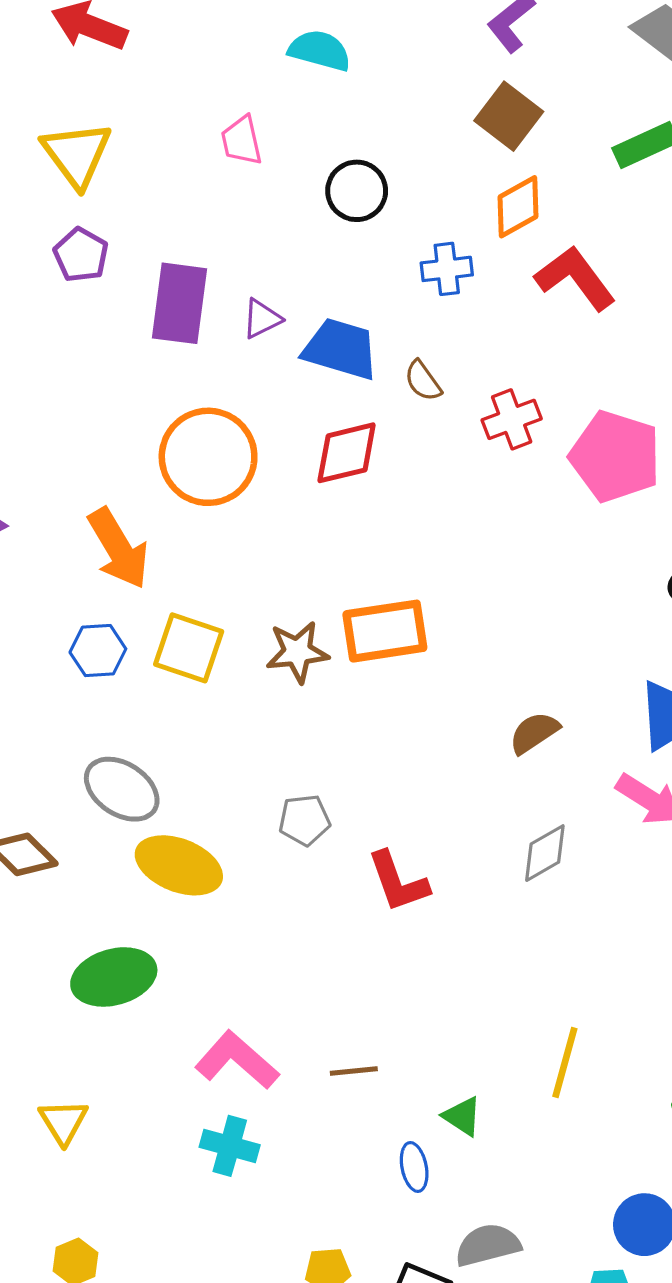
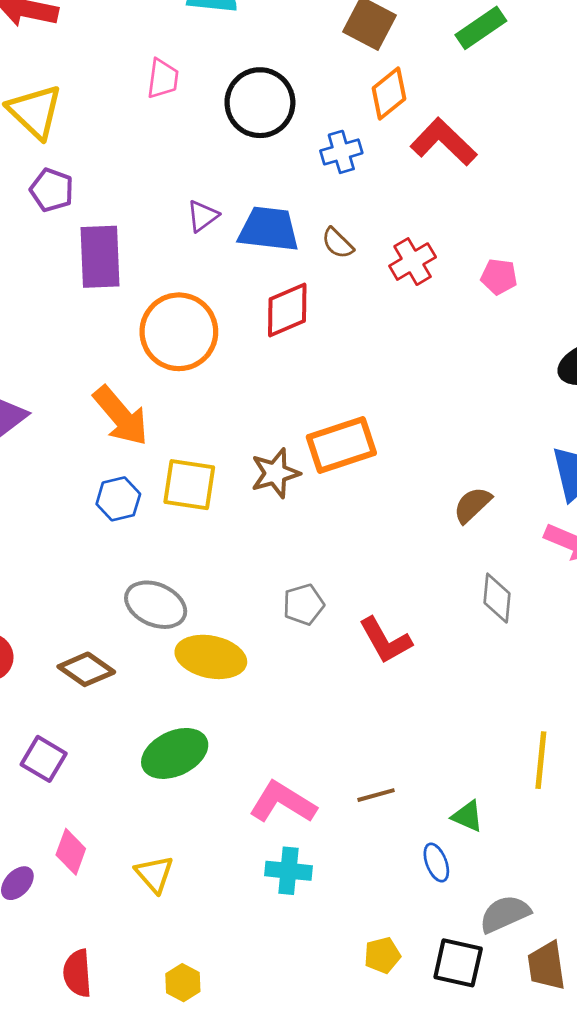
pink trapezoid: (242, 141) -> (163, 79), turned -150
black circle: (357, 191) -> (260, 103), size x1.4
purple rectangle: (179, 303) -> (100, 257), moved
pink pentagon: (615, 456) -> (499, 277), size x0.5
gray diamond: (545, 853) -> (497, 598), turned -45

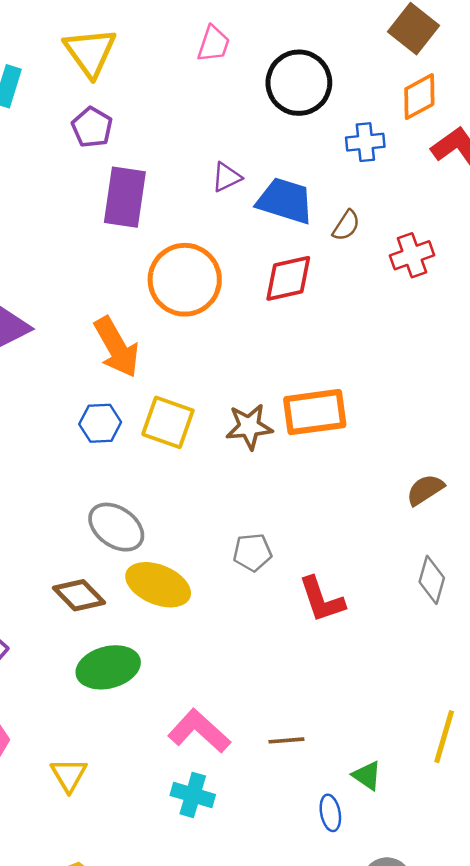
brown semicircle: (338, 243) -> (346, 225), turned -112
brown diamond: (86, 669) -> (79, 595), moved

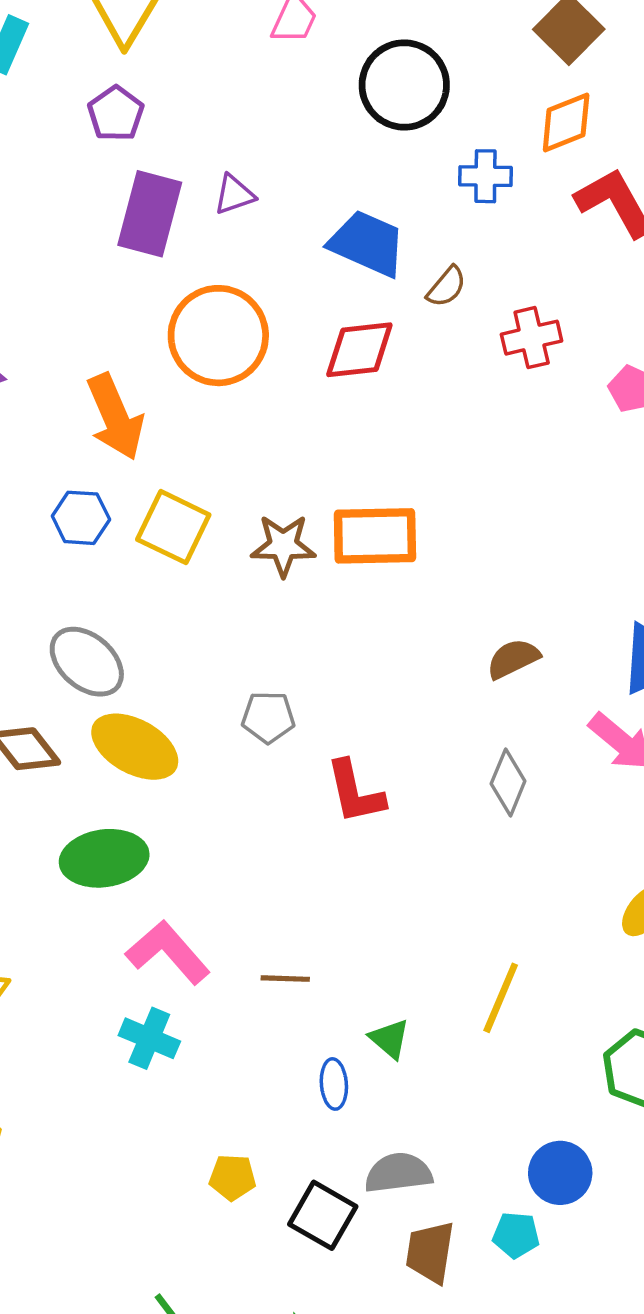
purple triangle: (226, 177) -> (234, 195), moved
green ellipse: (108, 667) -> (104, 858), moved

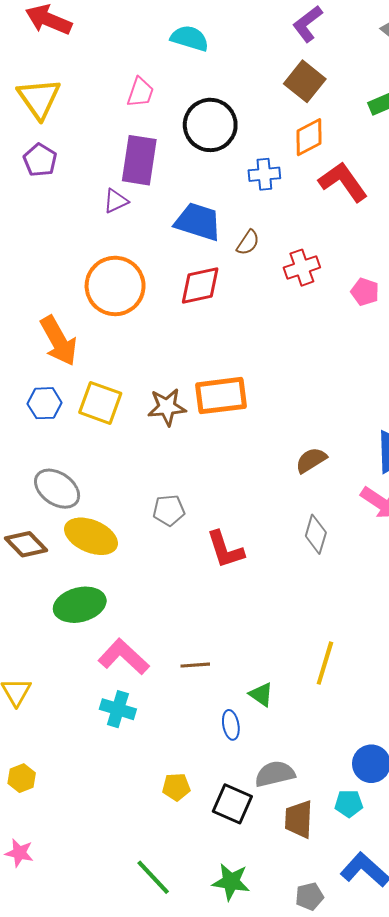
purple rectangle: (150, 214) -> (139, 160), moved

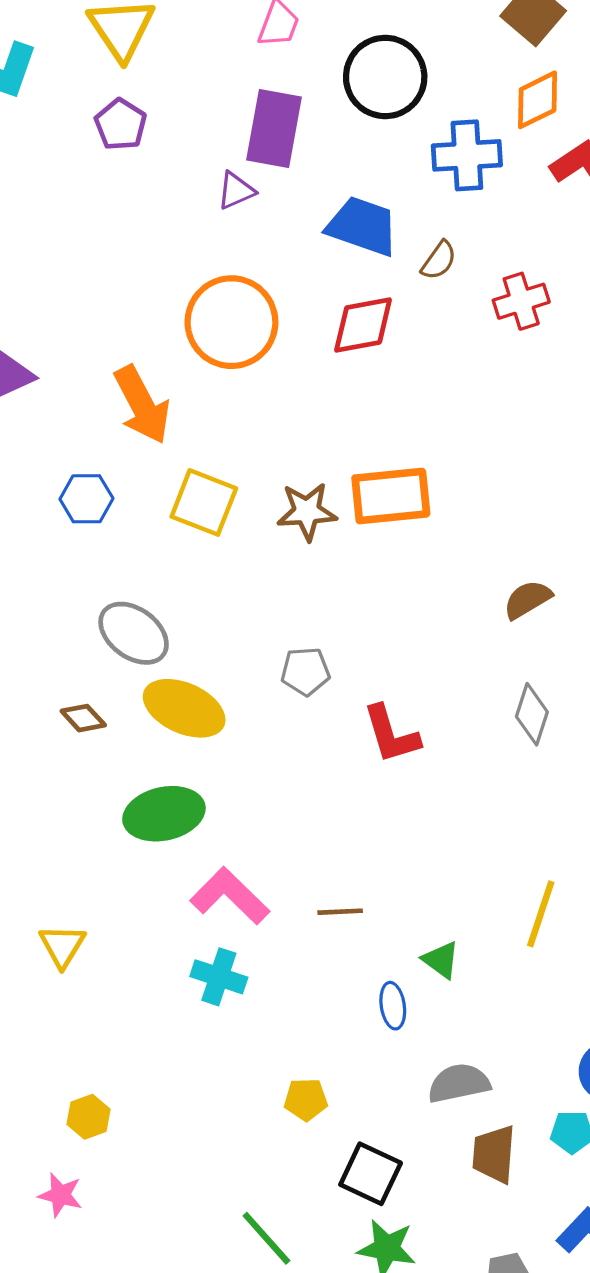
blue cross: (264, 174) -> (467, 155), size x1.4
blue hexagon: (45, 403) -> (86, 499), moved
brown diamond: (26, 544) -> (83, 718), size x0.7
yellow hexagon: (22, 778) -> (88, 1117), moved
black square: (232, 804) -> (371, 1174), moved

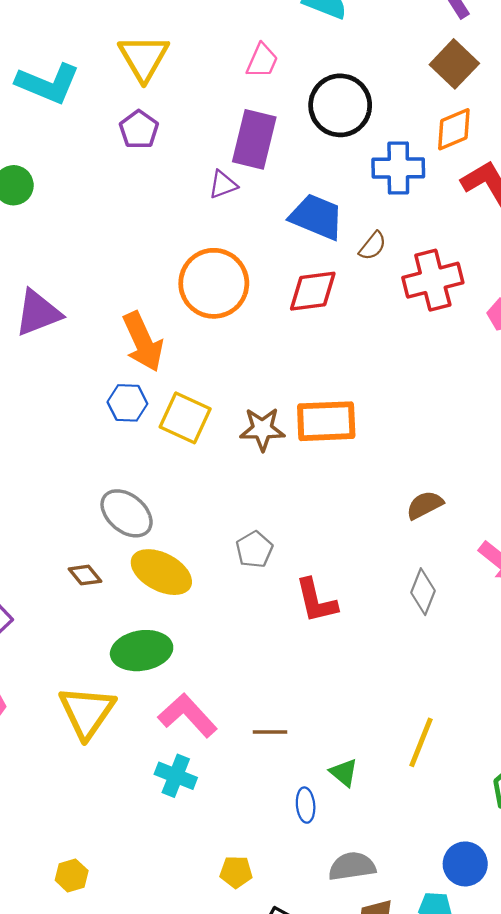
red cross: (521, 301) -> (433, 280), size x1.4
blue hexagon: (86, 499) -> (127, 403), moved
gray pentagon: (305, 671) -> (254, 550), turned -30
yellow triangle: (62, 946) -> (87, 712), moved, size x1.6

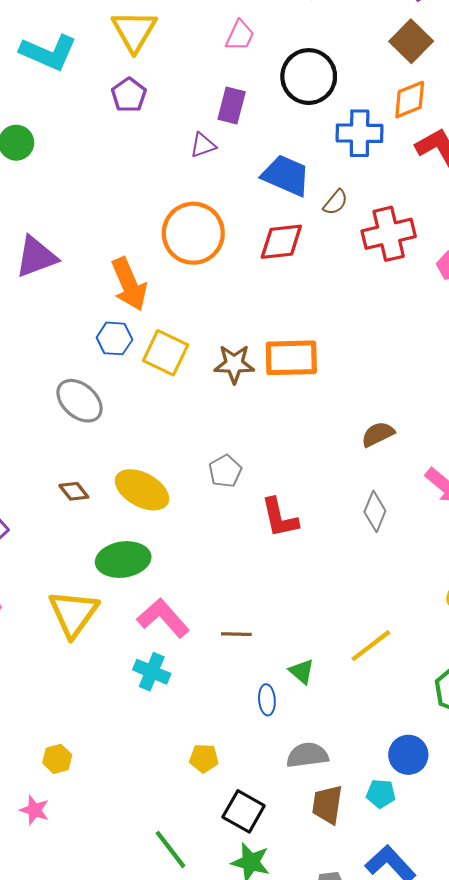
purple rectangle: (254, 139) -> (232, 106), size x0.7
gray ellipse: (127, 513) -> (80, 401), moved
yellow line: (421, 742) -> (371, 646), turned 30

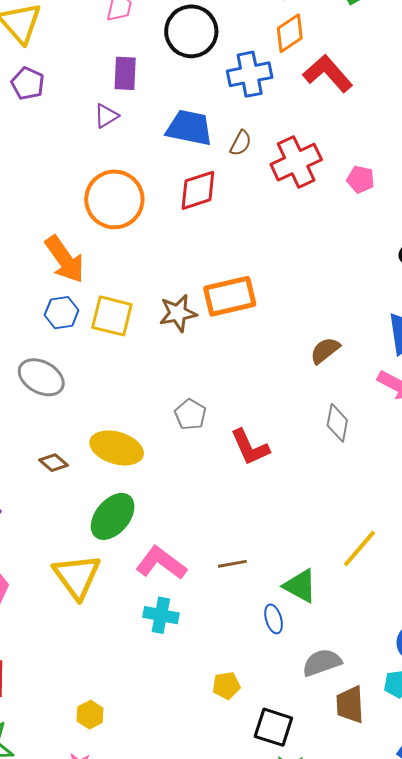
green ellipse: (123, 560) -> (113, 516), turned -30
green triangle: (302, 671) -> (300, 586), size x1.4

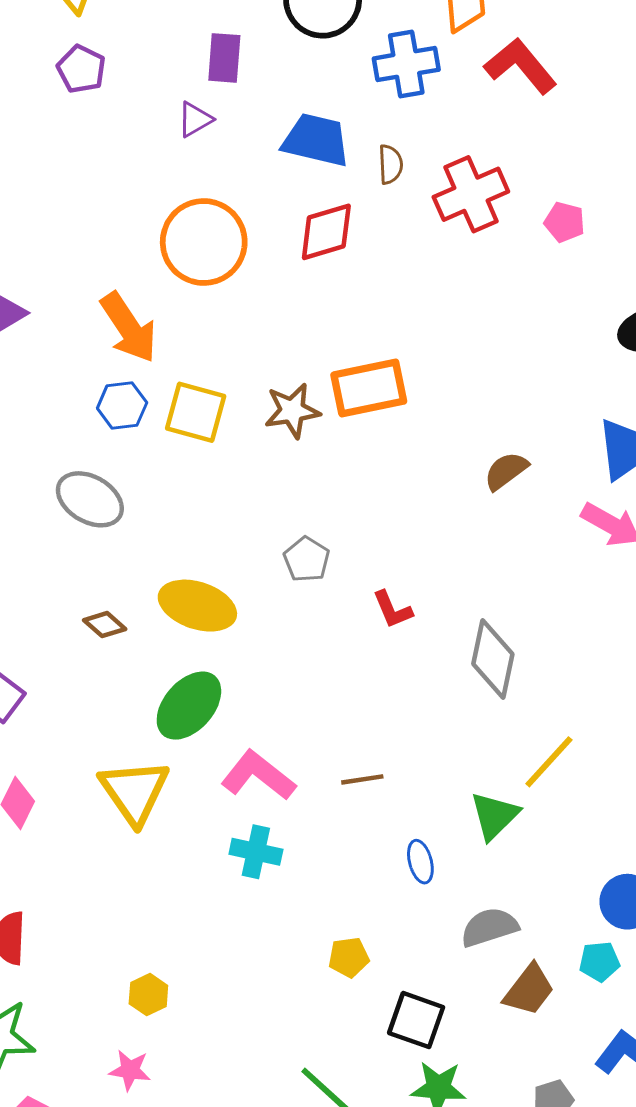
brown semicircle: (241, 143) -> (390, 164), turned -32
gray diamond: (337, 423) -> (493, 659), moved, size x1.4
red L-shape: (250, 447) -> (392, 610), size x0.7
green triangle: (300, 586) -> (494, 816), moved, turned 45
brown trapezoid: (350, 705) -> (529, 990), turned -141

